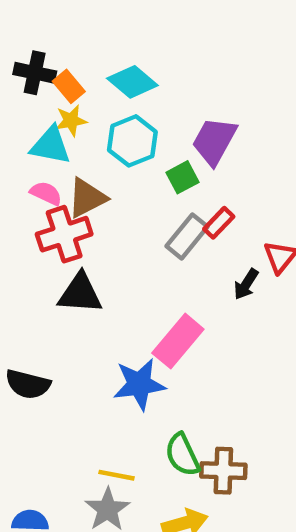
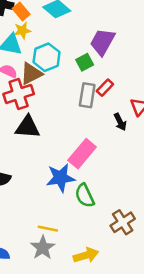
cyan hexagon: (132, 141) -> (47, 57), moved
gray rectangle: (187, 236) -> (87, 95), turned -30
black arrow: (246, 284) -> (120, 122), turned -60
green semicircle: (182, 455) -> (85, 196), moved
brown cross: (223, 471) -> (123, 222), moved, turned -35

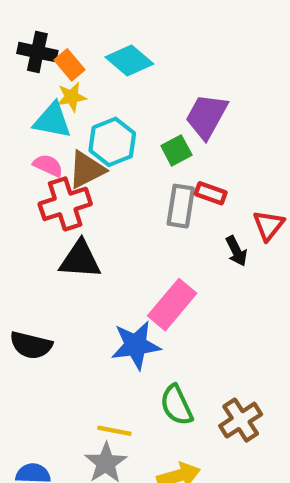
red rectangle: (105, 88) -> (211, 193), turned 66
green semicircle: (85, 196) -> (176, 405), moved

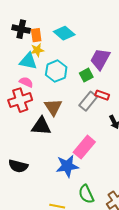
orange rectangle: (69, 65) -> (36, 35), turned 32
brown triangle: (87, 170) -> (53, 107), moved, turned -36
red cross: (65, 204) -> (20, 100), moved
gray rectangle: (181, 206) -> (88, 101), turned 30

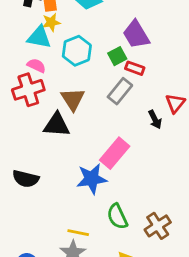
purple trapezoid: (100, 59) -> (136, 35), turned -60
red rectangle: (102, 95) -> (135, 68), moved

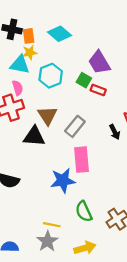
green square: (117, 56) -> (84, 80), turned -32
pink semicircle: (36, 66) -> (18, 88), turned 48
gray rectangle: (120, 91) -> (75, 126), moved
pink rectangle: (115, 153) -> (82, 160), turned -45

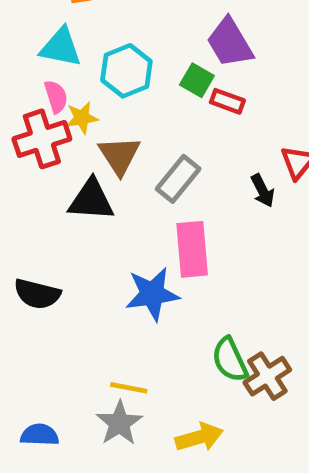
yellow star: (30, 53) -> (82, 118), moved
green semicircle: (84, 211) -> (230, 360), moved

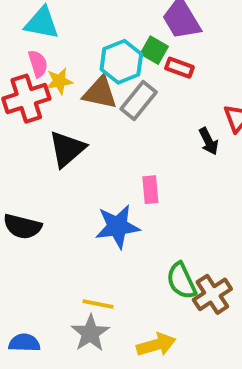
cyan hexagon: (126, 71) -> (121, 62), moved
brown triangle: (119, 155) -> (100, 93), moved, turned -45
gray rectangle: (178, 179) -> (139, 101), moved
black triangle: (91, 200) -> (67, 149), turned -45
pink rectangle: (192, 249) -> (150, 190), size x0.6

